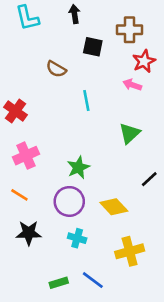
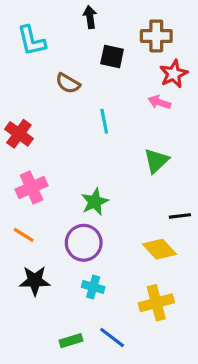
cyan L-shape: (27, 18) -> (32, 41), moved
black line: (149, 179) -> (180, 216), turned 36
yellow diamond: (114, 207) -> (159, 249), moved

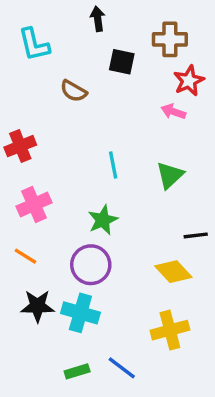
cyan line: (104, 121) -> (113, 165), moved
red cross: (19, 134) -> (20, 146), turned 32
cyan cross: (93, 287) -> (80, 313), moved, size x1.5

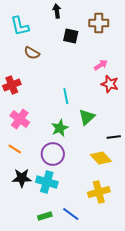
red star: (189, 81) -> (110, 84), moved, turned -30
brown semicircle: (74, 91) -> (32, 53), moved
pink arrow: (173, 112) -> (101, 65), turned 128
green triangle: (170, 175) -> (87, 117), moved
pink cross: (34, 205) -> (20, 119), turned -30

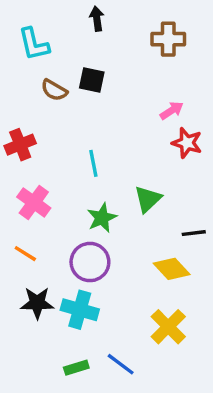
black square: (71, 36) -> (92, 80), moved
cyan line: (66, 96) -> (93, 163), moved
yellow cross: (99, 192) -> (168, 327), turned -30

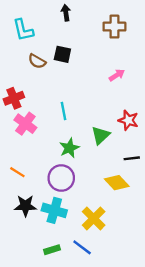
red star: (187, 143) -> (128, 120), moved
pink cross: (34, 202) -> (25, 124), moved
yellow cross: (168, 327) -> (94, 218), moved

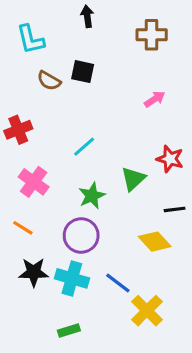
cyan line: (64, 111) -> (84, 147), turned 60
pink cross: (25, 124) -> (34, 182), moved
yellow cross: (94, 218) -> (147, 311), moved
blue line: (82, 247) -> (118, 283), moved

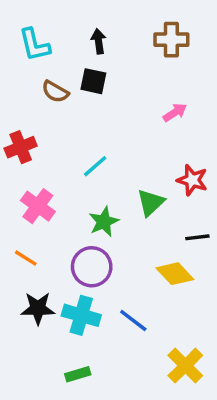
black arrow: (87, 16) -> (99, 41), moved
yellow cross: (147, 311) -> (185, 366), moved

